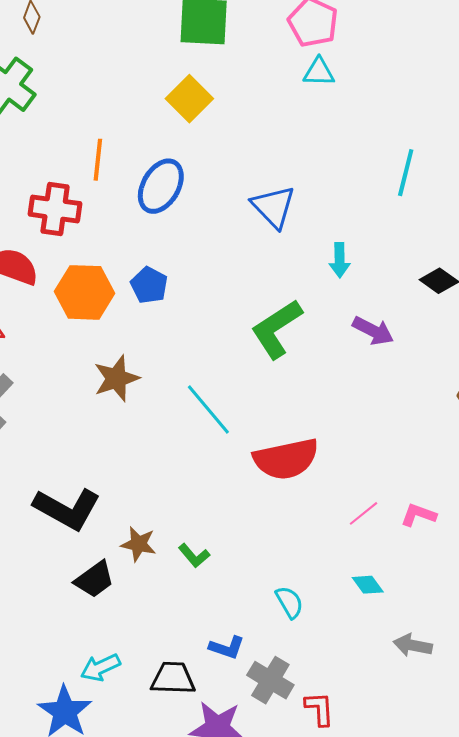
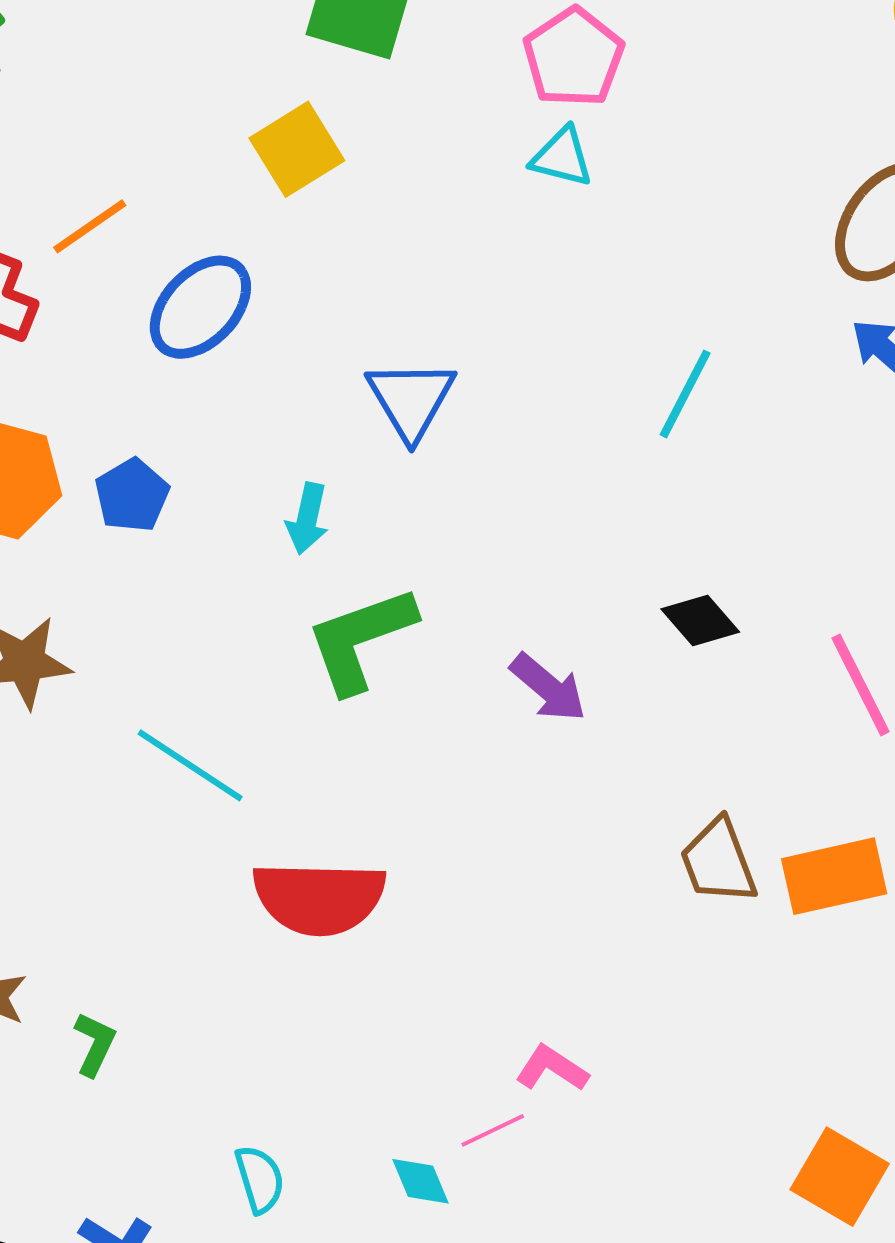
orange line: (98, 160) -> (90, 226), turned 36
cyan arrow: (340, 260) -> (307, 519), moved
cyan line: (208, 409) -> (190, 765), turned -30
pink line: (364, 513) -> (493, 1130), moved
green L-shape: (194, 555) -> (95, 1044), turned -128

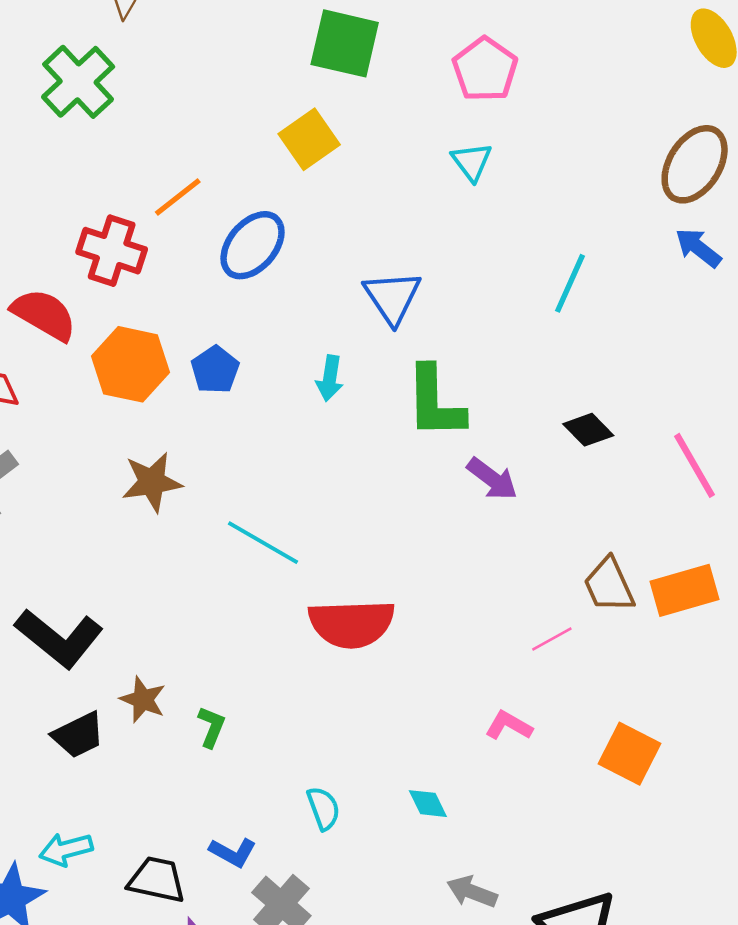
cyan triangle: (562, 157) -> (472, 162), moved, turned 42
green L-shape: (361, 639) -> (435, 402), moved, turned -68
pink line: (493, 1130) -> (552, 639), moved
orange square: (840, 1177) -> (629, 754), moved

